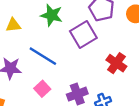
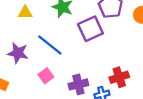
red cross: (116, 63) -> (119, 77), moved, turned 30

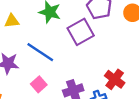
red cross: (119, 77) -> (115, 79), turned -30

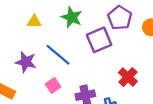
red cross: (115, 79) -> (128, 77), moved

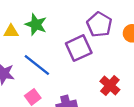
green star: (72, 17) -> (36, 25), moved

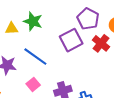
red cross: (110, 85) -> (101, 43), moved

